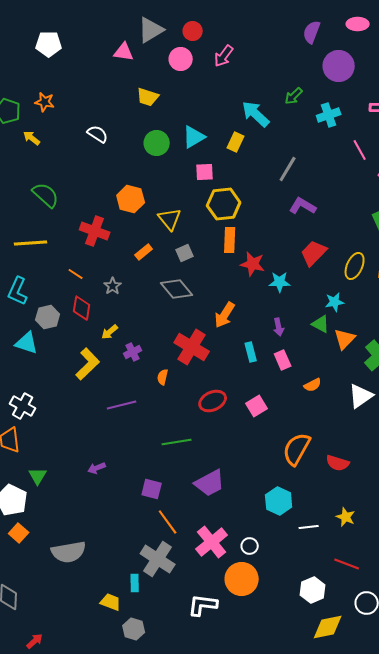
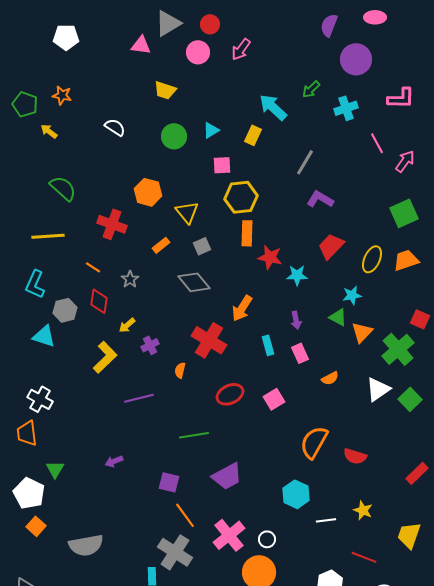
cyan triangle: (194, 137) -> (211, 130), size x0.7

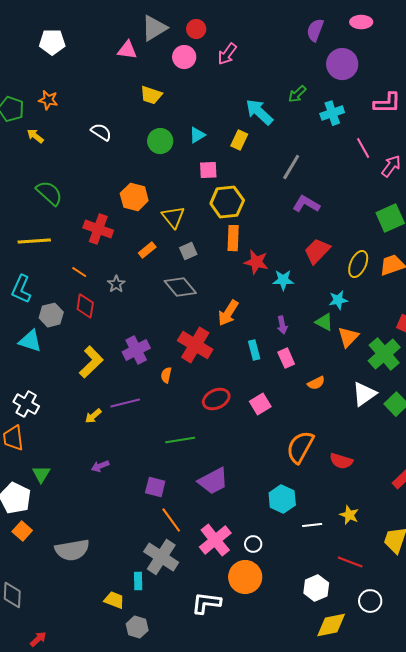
yellow arrow: (127, 325) -> (93, 416), moved
purple cross: (150, 345) -> (136, 350), size x1.5

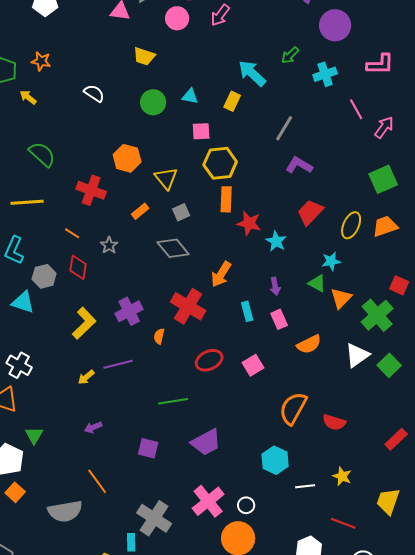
cyan triangle: (197, 135) -> (190, 96), turned 42
cyan star: (283, 280) -> (276, 241), turned 30
orange semicircle: (316, 383) -> (309, 344), size x1.4
orange line: (171, 520) -> (97, 481), moved

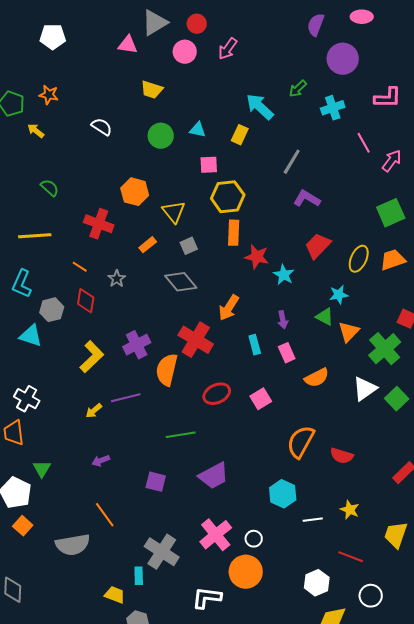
green semicircle: (42, 154) -> (50, 188), size x0.7
orange semicircle: (159, 336) -> (167, 370), size x2.0

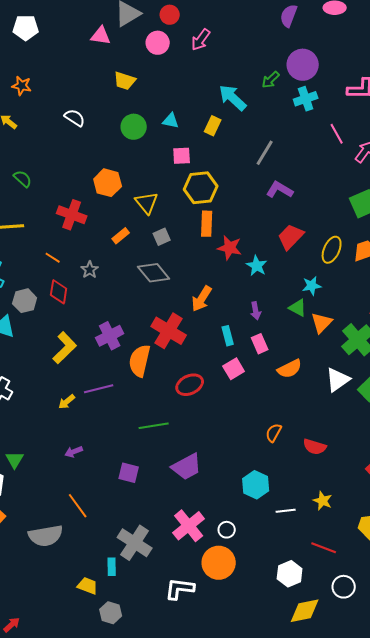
purple circle: (343, 59) -> (303, 65), moved
pink square: (261, 399) -> (234, 369), moved
orange semicircle: (301, 442) -> (274, 433), size x0.6

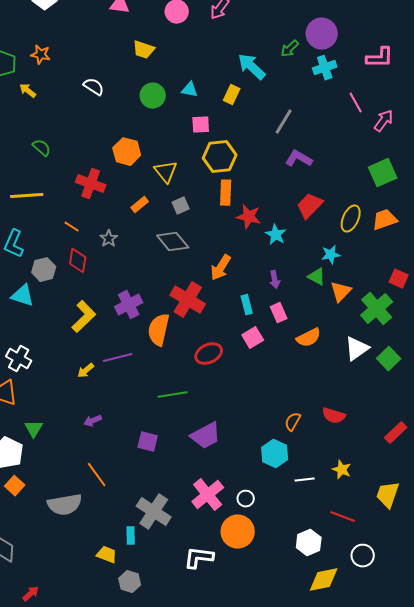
orange semicircle: (274, 433) -> (293, 422), moved

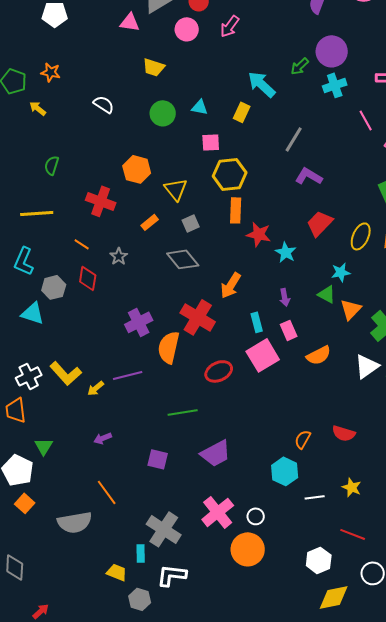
green semicircle: (42, 148) -> (52, 165), turned -114
yellow L-shape: (84, 317) -> (66, 373), moved, turned 92
pink square: (253, 338) -> (263, 355), size x1.5
white cross: (19, 359) -> (29, 376), turned 35
white L-shape: (199, 558) -> (172, 575), moved

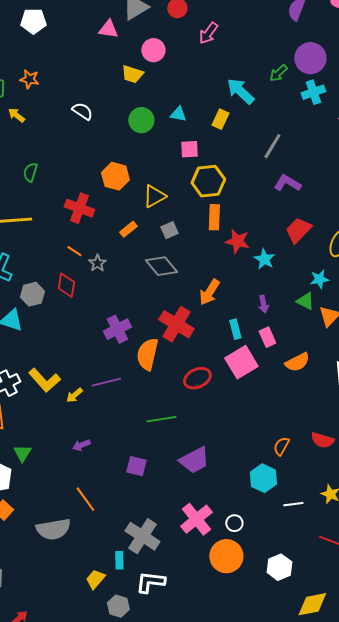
pink circle: (187, 29) -> (153, 50), moved
yellow triangle: (176, 189) -> (154, 196), turned 40
orange line: (82, 244) -> (74, 251), moved
white hexagon: (319, 560) -> (279, 567), moved
yellow trapezoid: (117, 572) -> (95, 579), turned -70

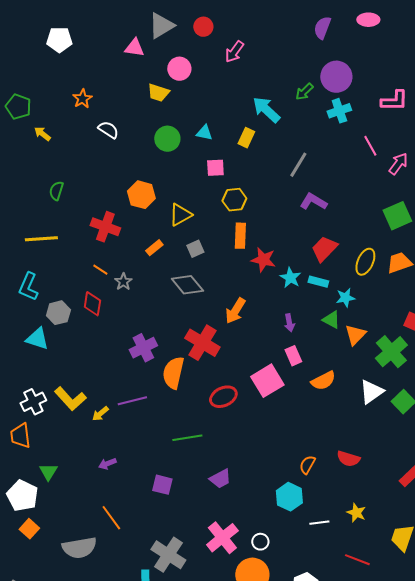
orange star: (29, 79) -> (82, 99), moved, turned 30
yellow hexagon: (208, 181) -> (234, 200), size x0.7
cyan rectangle: (235, 329) -> (318, 282), moved, turned -60
purple trapezoid: (194, 460) -> (220, 479), size x0.7

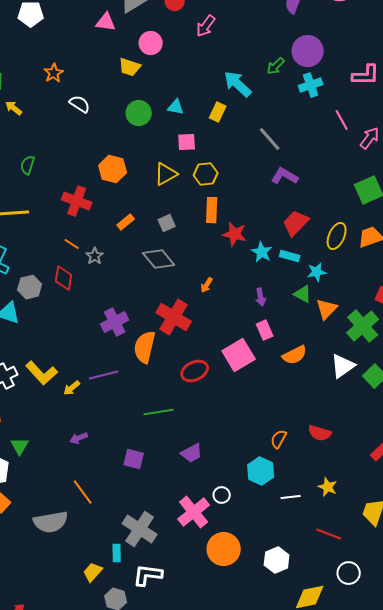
gray line: (298, 165) -> (270, 139), turned -72
yellow triangle: (180, 215) -> (166, 174), moved
orange arrow: (235, 311) -> (207, 285), size x0.6
white circle: (260, 542) -> (222, 495), moved

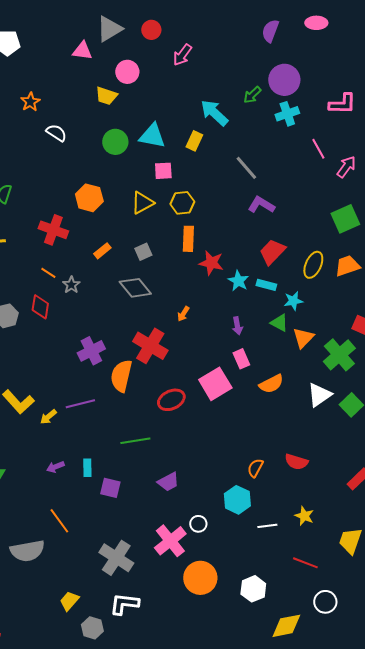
cyan triangle: (176, 107) -> (152, 136), size x1.6
cyan rectangle: (117, 553) -> (87, 468), moved

